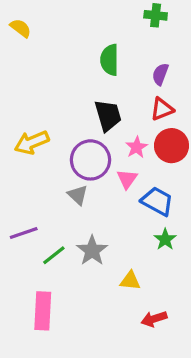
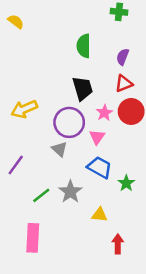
blue trapezoid: (157, 201) -> (100, 167), moved
purple line: (24, 233) -> (16, 165), moved, turned -35
red arrow: (154, 319) -> (118, 244), turned 108

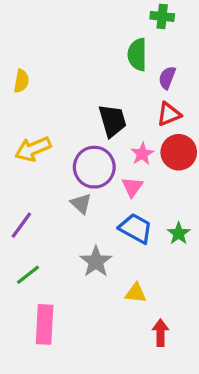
yellow semicircle: (16, 22) -> (21, 81), moved, turned 63
green semicircle: (84, 46) -> (137, 55), moved
green star: (126, 183) -> (179, 233), moved
green line: (41, 195) -> (28, 275), moved

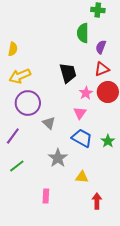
yellow arrow: (33, 149) -> (20, 76), moved
purple circle: (94, 167) -> (28, 103), moved
pink rectangle: (45, 324) -> (46, 196), moved, size x0.6

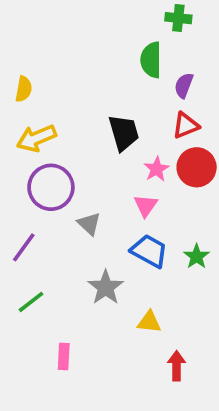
pink rectangle: (46, 196) -> (64, 357), moved

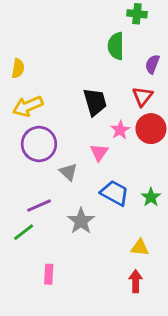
purple semicircle: (184, 85) -> (152, 64), moved
red triangle: (186, 125) -> (143, 96), turned -30
pink triangle: (146, 206) -> (99, 152), moved
purple line: (24, 247) -> (39, 206), moved, turned 30
yellow triangle: (149, 322) -> (140, 248), moved

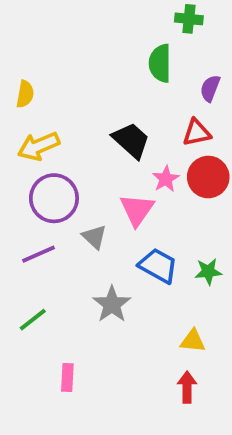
red triangle: (143, 96) -> (197, 133), turned 40
black trapezoid: (95, 102) -> (131, 140), turned -32
pink triangle: (99, 152) -> (137, 210), size x1.4
green star: (151, 197) -> (208, 271), turned 30
purple line: (39, 206) -> (39, 254), moved

